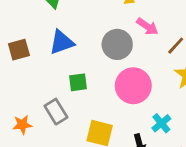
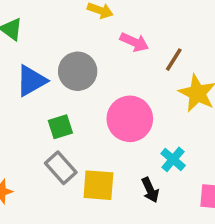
gray circle: (117, 44) -> (78, 71), moved
gray rectangle: (56, 112) -> (61, 168), moved

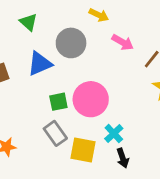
gray circle: (78, 71) -> (71, 43), moved
pink circle: (130, 119) -> (91, 99), moved
cyan cross: (173, 159) -> (114, 133), moved

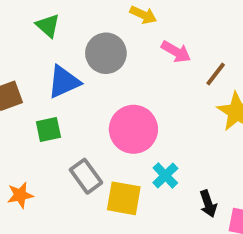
green square: (58, 102) -> (48, 130), moved
black arrow: (123, 158) -> (208, 204), moved

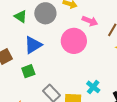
gray circle: (106, 53) -> (45, 13), moved
pink circle: (133, 129) -> (74, 41), moved

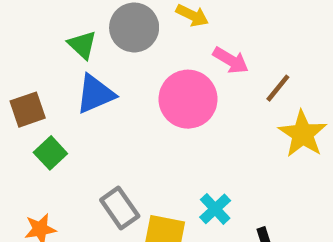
green triangle: (21, 17) -> (82, 45), moved
green square: (28, 71) -> (50, 153), moved, turned -32

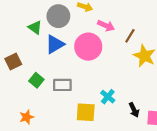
blue triangle: (95, 94) -> (55, 44), moved
green square: (50, 153) -> (36, 80), moved
gray rectangle: (120, 208) -> (62, 85), moved, turned -48

